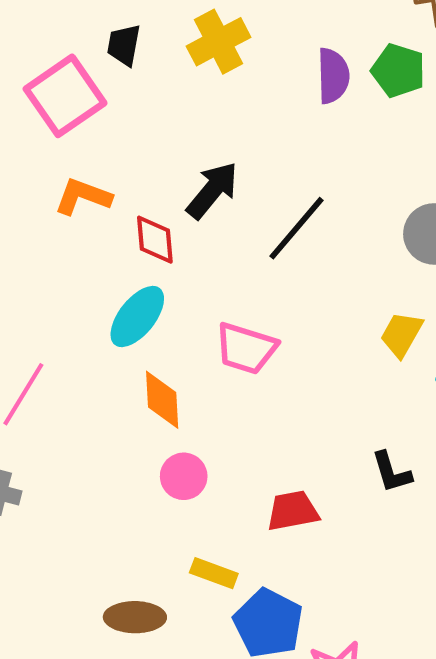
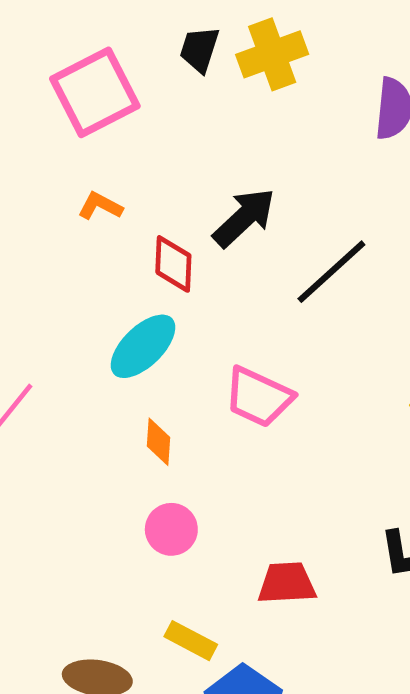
black trapezoid: (124, 45) -> (199, 49), moved
orange L-shape: (83, 197) -> (100, 206), size x0.7
orange diamond: (162, 400) -> (159, 442), size x0.7

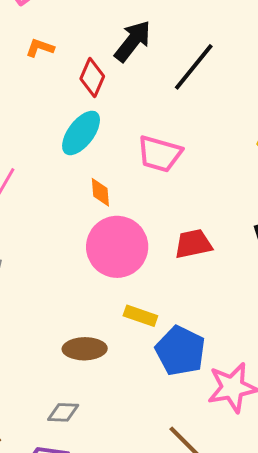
red diamond: (173, 264) -> (92, 77), turned 30
pink circle: (171, 529) -> (117, 247), size x1.8
red trapezoid: (287, 583) -> (193, 244), moved

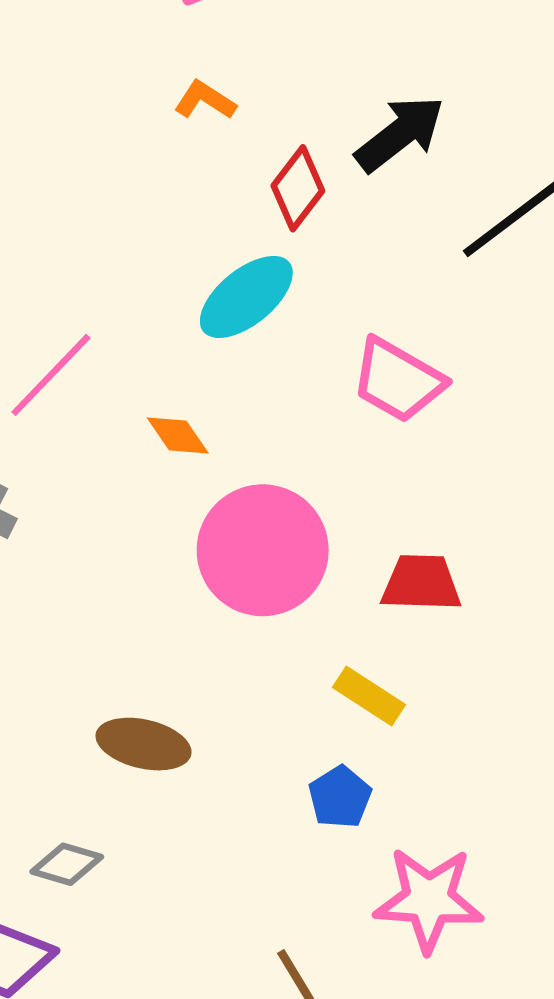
orange diamond: (100, 192) -> (178, 435), moved, turned -44
yellow rectangle: (140, 316) -> (369, 696), moved
blue pentagon: (180, 351) -> (340, 797), size x0.6

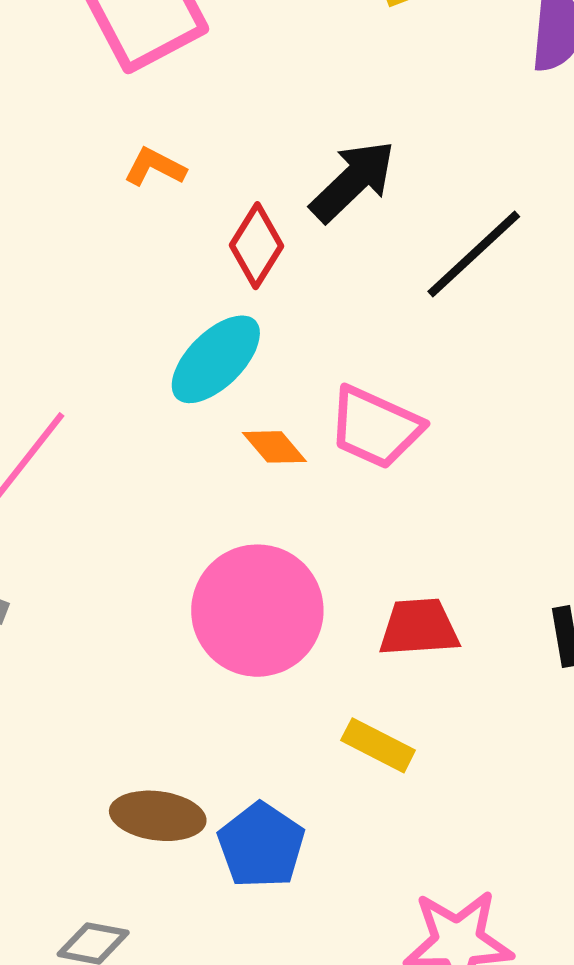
orange diamond: (178, 435) -> (274, 447), moved
blue pentagon: (340, 797) -> (261, 845), moved, size x1.4

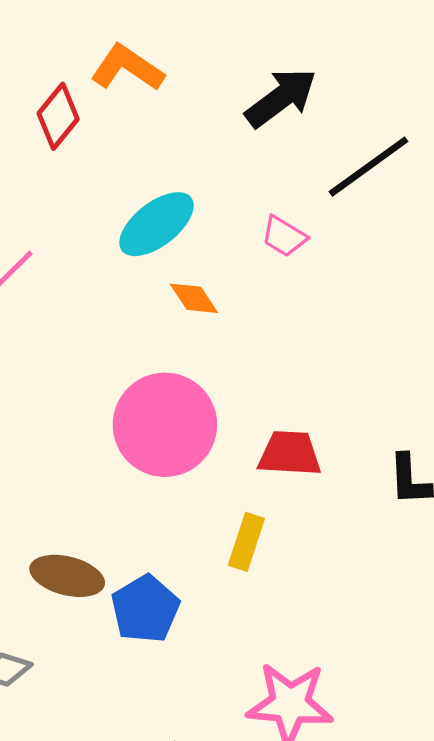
orange L-shape: (155, 167) -> (127, 68), size x1.5
red diamond: (256, 246) -> (58, 116), moved
pink trapezoid: (375, 427) -> (284, 236), moved, size x0.6
yellow rectangle: (378, 745) -> (246, 542), turned 74

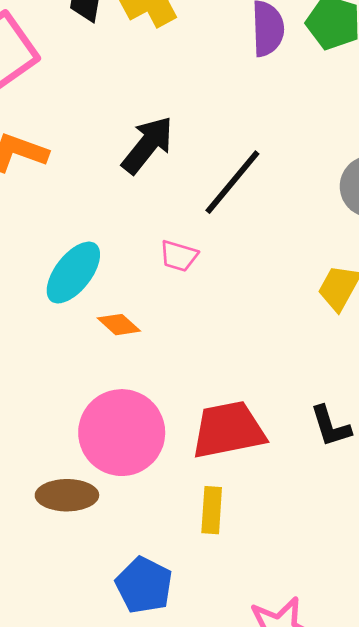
red trapezoid: (290, 454) -> (228, 430), size x1.4
brown ellipse: (67, 576) -> (67, 495), moved

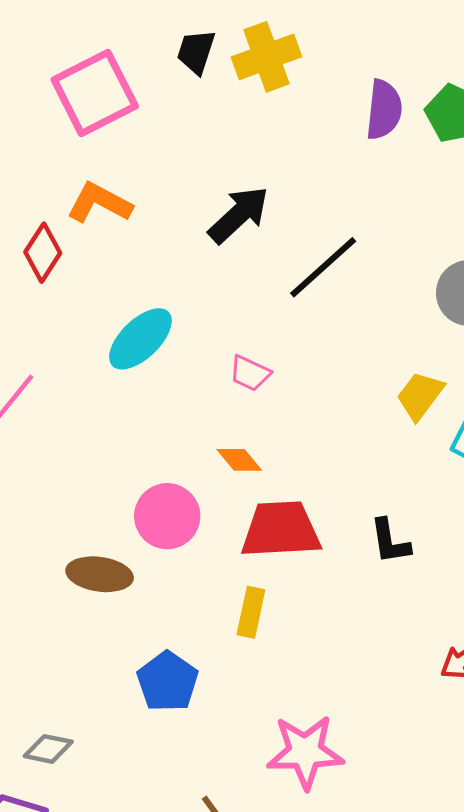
pink trapezoid: (179, 256) -> (250, 373), moved
orange diamond: (119, 325) -> (239, 460), moved
pink circle: (122, 433) -> (167, 516), size x0.7

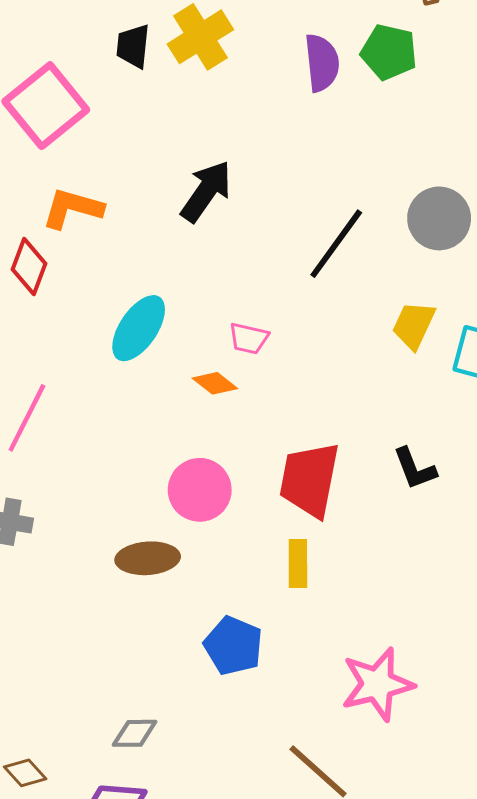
black line: (323, 267) -> (336, 244), moved
orange diamond: (239, 460) -> (215, 383), moved
red trapezoid: (281, 530) -> (309, 480), turned -64

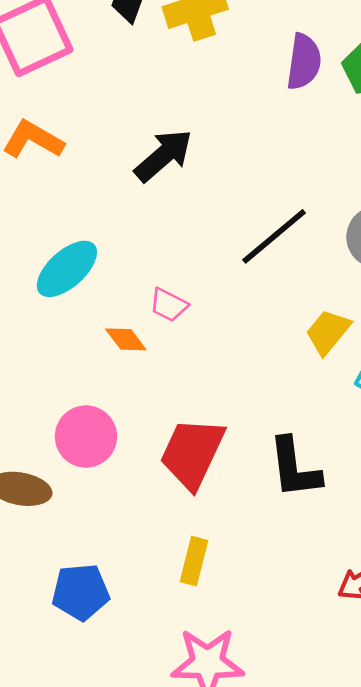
black L-shape: (415, 469) -> (294, 468), size x1.4
yellow rectangle: (298, 564) -> (194, 561), moved
blue pentagon: (233, 646) -> (81, 592), turned 30

